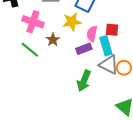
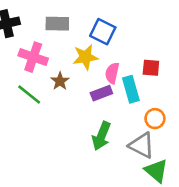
red square: (112, 30) -> (151, 68), moved
gray triangle: (109, 65) -> (142, 145), moved

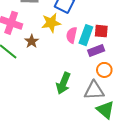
cyan rectangle: (131, 89) -> (86, 35), moved, turned 36
purple rectangle: (101, 93) -> (96, 50), moved
gray triangle: (142, 145) -> (94, 90), turned -30

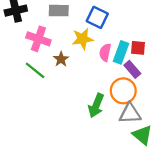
purple rectangle: (96, 50) -> (132, 69), turned 70
orange circle: (104, 70) -> (123, 91), moved, size x1.5

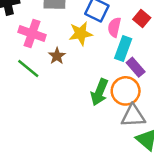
red square: (138, 48) -> (142, 19), moved, turned 35
pink semicircle: (105, 52) -> (114, 27), moved
green arrow: (96, 106) -> (99, 92), moved

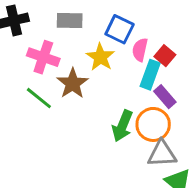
red square: (142, 19) -> (165, 56), moved
yellow star: (81, 34) -> (100, 57), turned -30
brown star: (57, 56) -> (73, 83), size x1.5

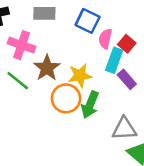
yellow star: (100, 57) -> (80, 76), moved, turned 30
orange circle: (153, 124) -> (66, 98), moved

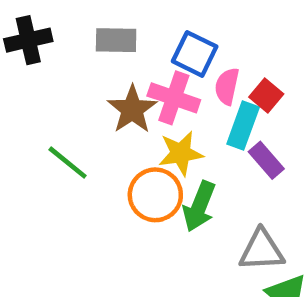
pink cross: (22, 45) -> (174, 98), moved
brown star: (47, 68) -> (132, 109), moved

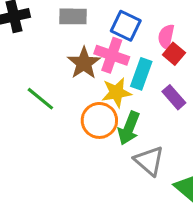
pink semicircle: (227, 86) -> (166, 37), moved
cyan rectangle: (243, 126) -> (141, 74), moved
gray triangle: (262, 250) -> (149, 161), moved, turned 44

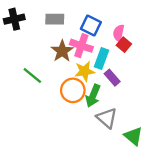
purple rectangle: (174, 97) -> (112, 78), moved

